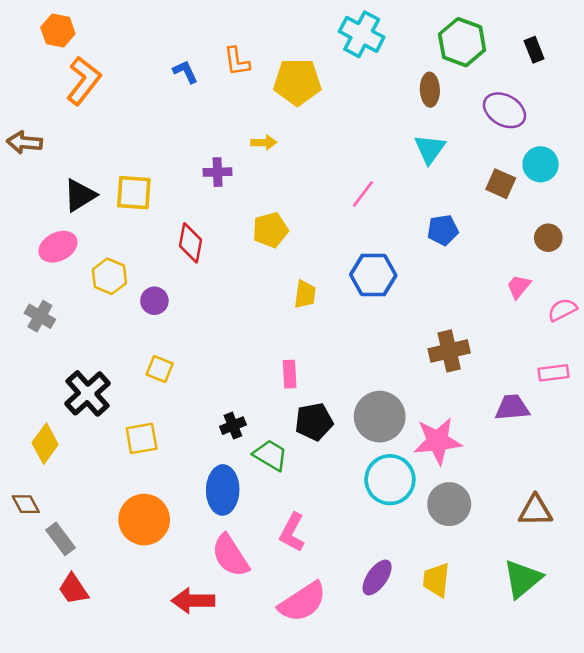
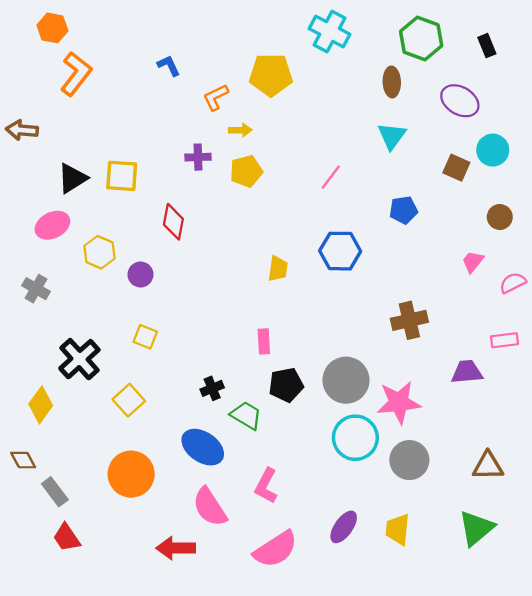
orange L-shape: (237, 61) -> (216, 97), moved, turned 72
yellow pentagon: (270, 230) -> (246, 171), moved
yellow square: (142, 438) -> (129, 400), turned -32
blue ellipse: (223, 490) -> (203, 447), turned -57

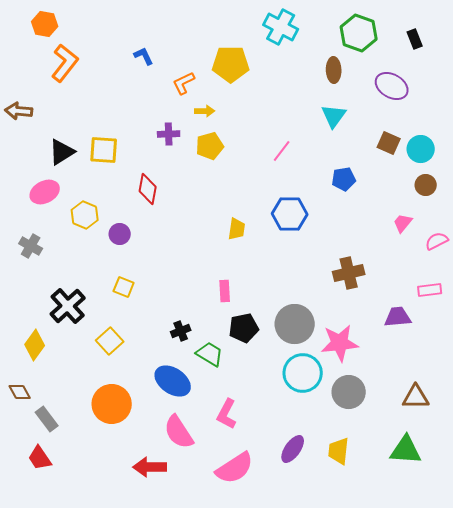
cyan circle: (493, 150) -> (421, 149), moved
green triangle: (476, 528) -> (406, 450), turned 44
red trapezoid: (67, 538) -> (40, 458), moved

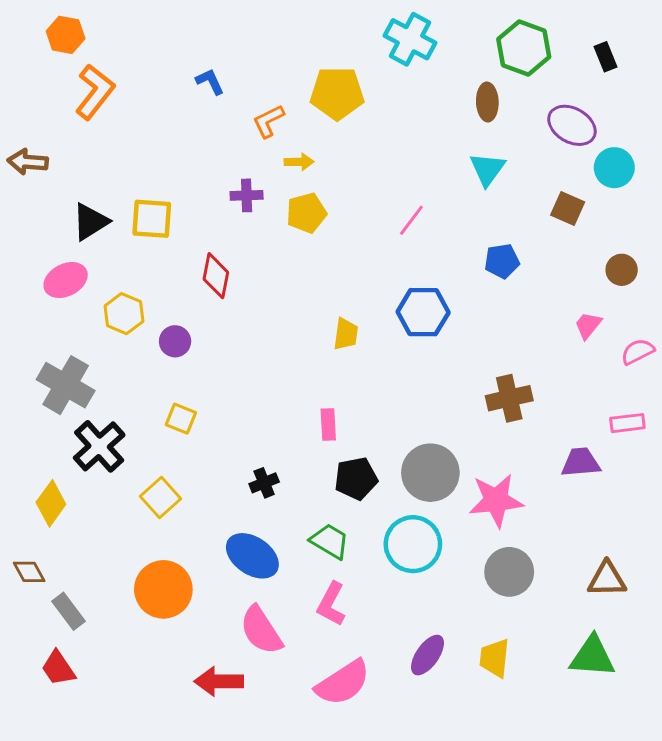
cyan circle: (421, 149) -> (614, 168), moved
gray cross: (31, 246) -> (66, 385), moved, size x1.6
green trapezoid: (210, 354) -> (330, 541), moved
cyan circle: (303, 373) -> (413, 544), moved

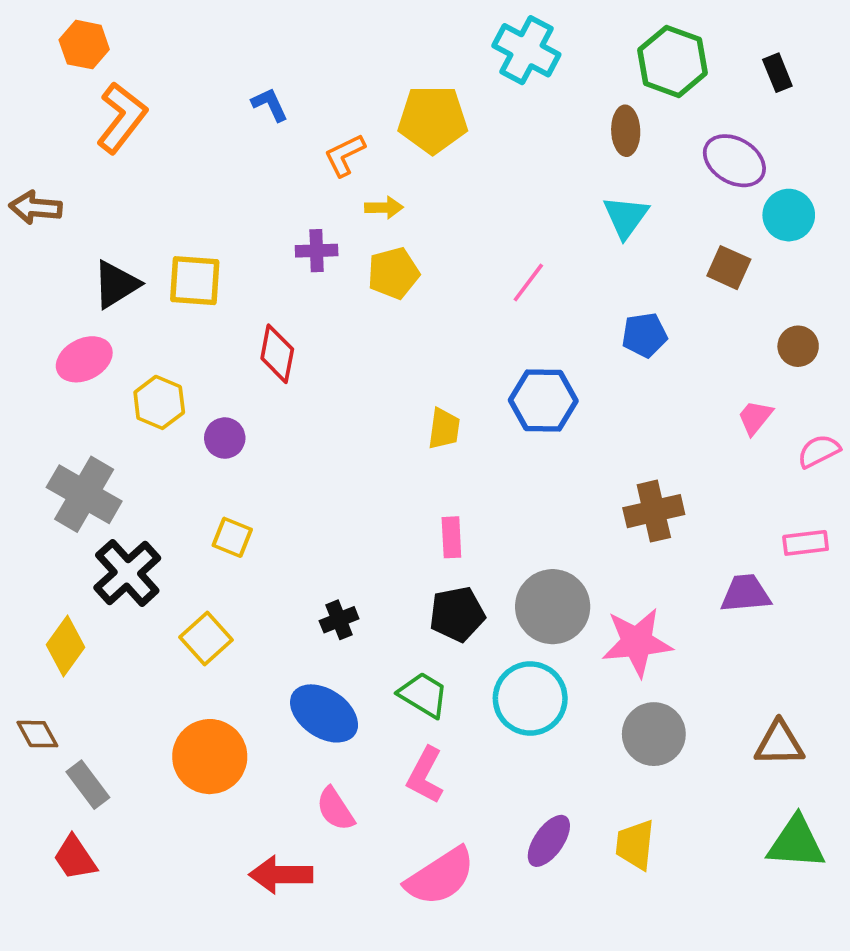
pink rectangle: (328, 424) -> (451, 537), moved
pink semicircle: (261, 630) -> (335, 809), size x0.7
green triangle: (592, 657) -> (796, 843), moved

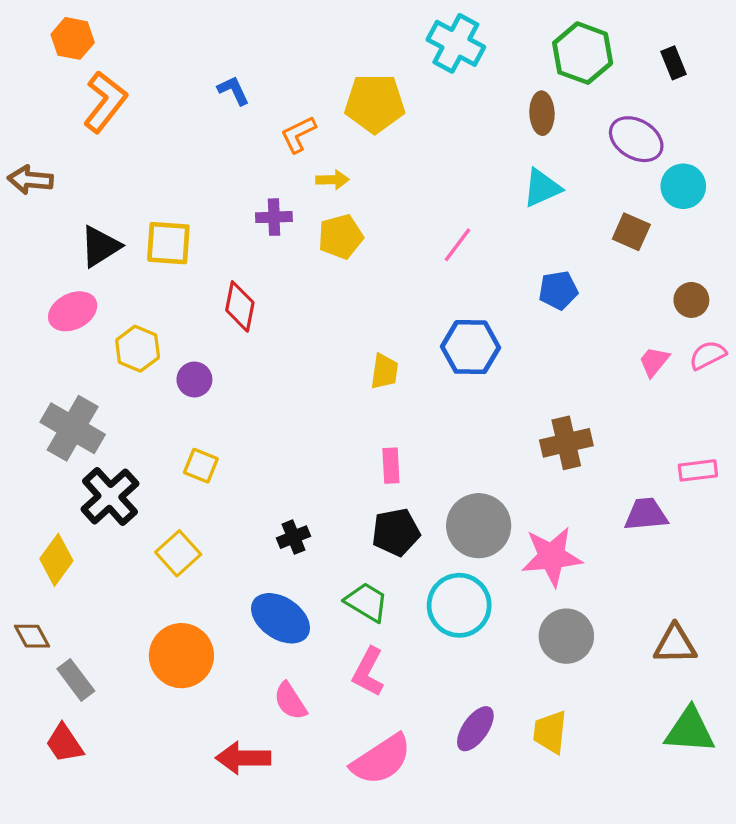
cyan triangle: (626, 217) -> (542, 188), turned 30
pink semicircle: (819, 451) -> (708, 355), moved

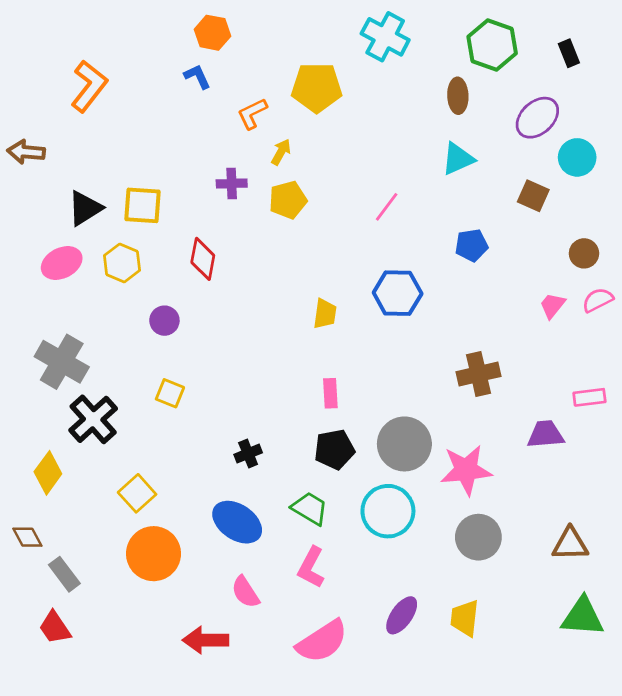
orange hexagon: (73, 38) -> (212, 33), moved
purple ellipse: (636, 139) -> (537, 118), turned -72
yellow arrow: (332, 180) -> (281, 152), turned -60
yellow hexagon: (138, 349) -> (122, 263), moved
yellow square: (178, 553) -> (137, 493), moved

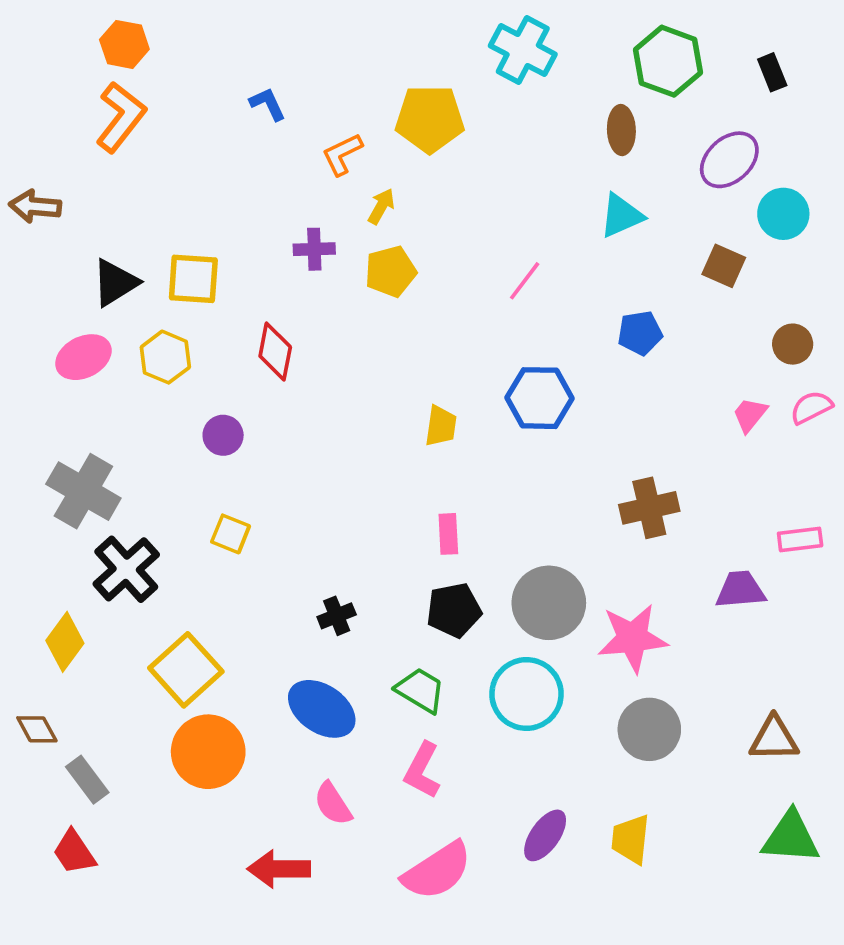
orange hexagon: (212, 33) -> (124, 44), moved
yellow square: (137, 493) -> (186, 670), size x1.4

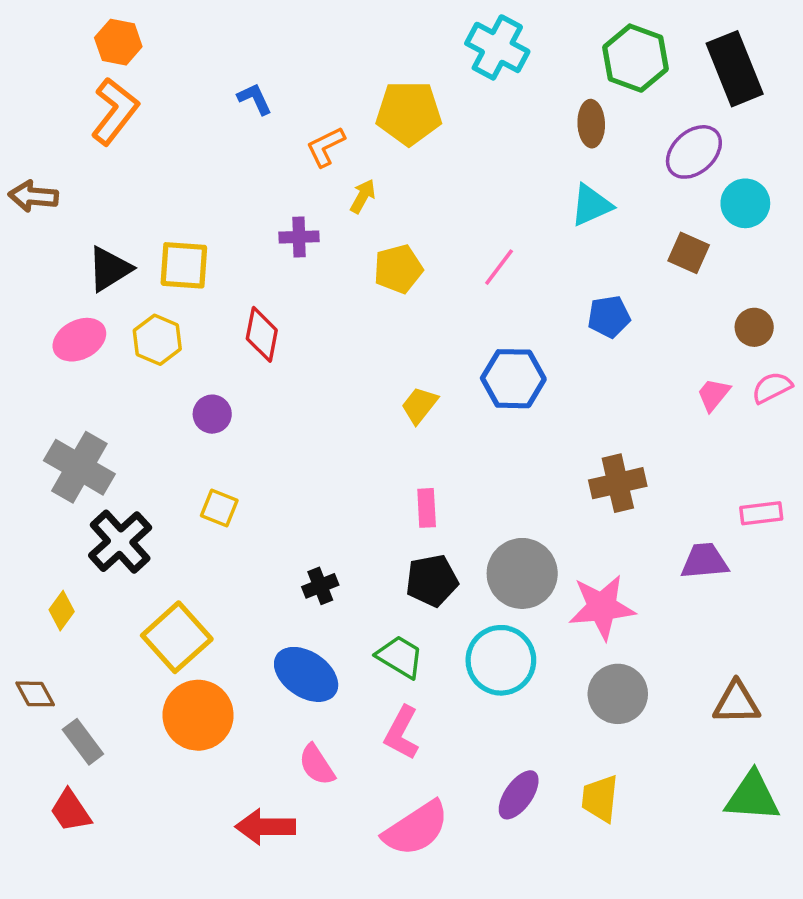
black rectangle: (772, 72) -> (735, 69), size x2.0
yellow pentagon: (391, 271) -> (398, 269), moved
yellow trapezoid: (441, 426) -> (419, 405), turned -150
yellow diamond: (65, 642) -> (62, 611), size x0.7

